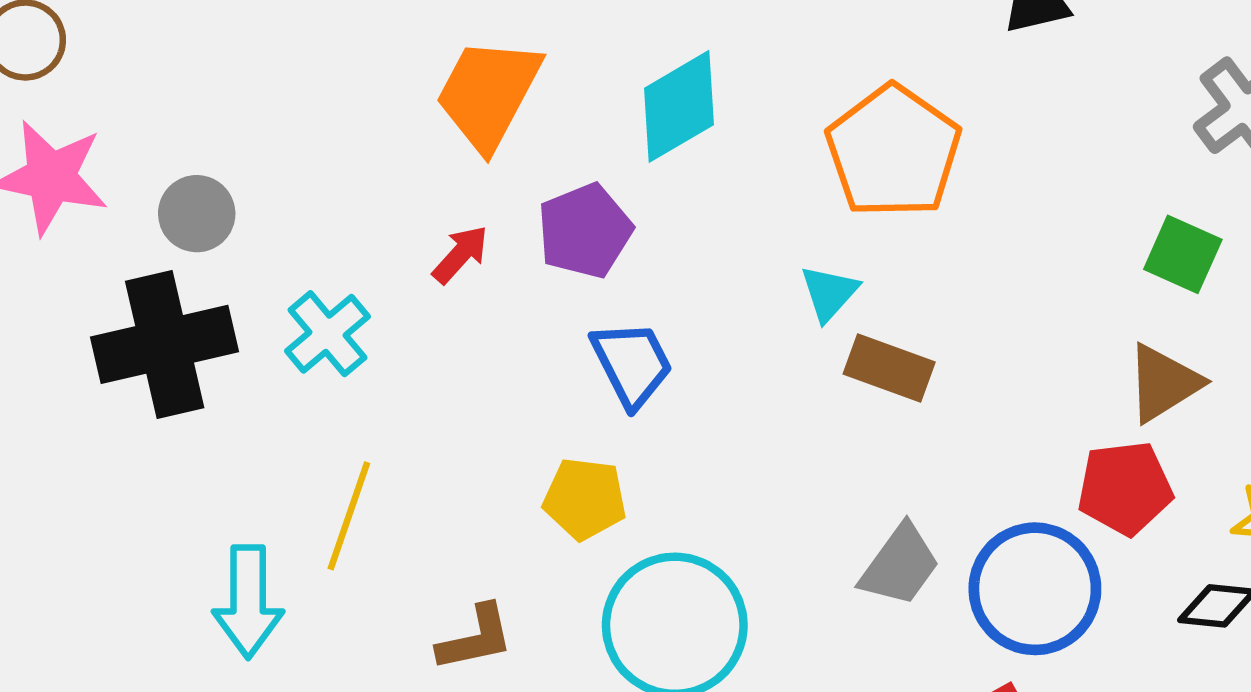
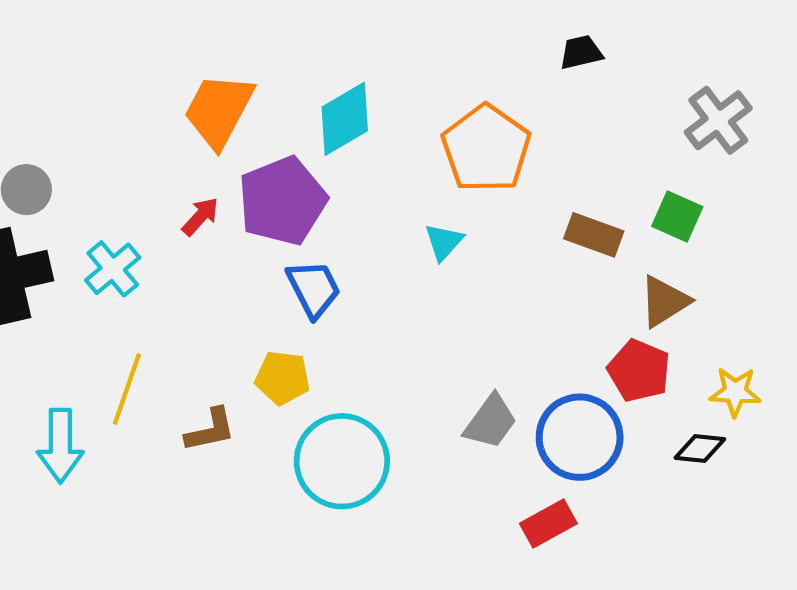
purple pentagon: (585, 231) -> (282, 201), size x1.4
brown rectangle: (889, 368) -> (594, 235), moved
red pentagon: (1125, 488) -> (639, 371), turned 30
brown L-shape: (475, 638) -> (210, 430), moved

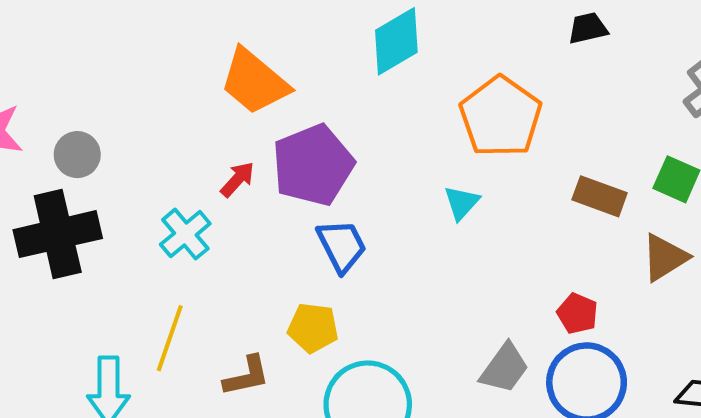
orange trapezoid: (219, 110) -> (254, 82), turned -78
cyan diamond: (345, 119) -> (396, 41), moved
cyan cross: (113, 269) -> (185, 234), moved
red pentagon: (639, 371) -> (577, 313), moved, size x0.7

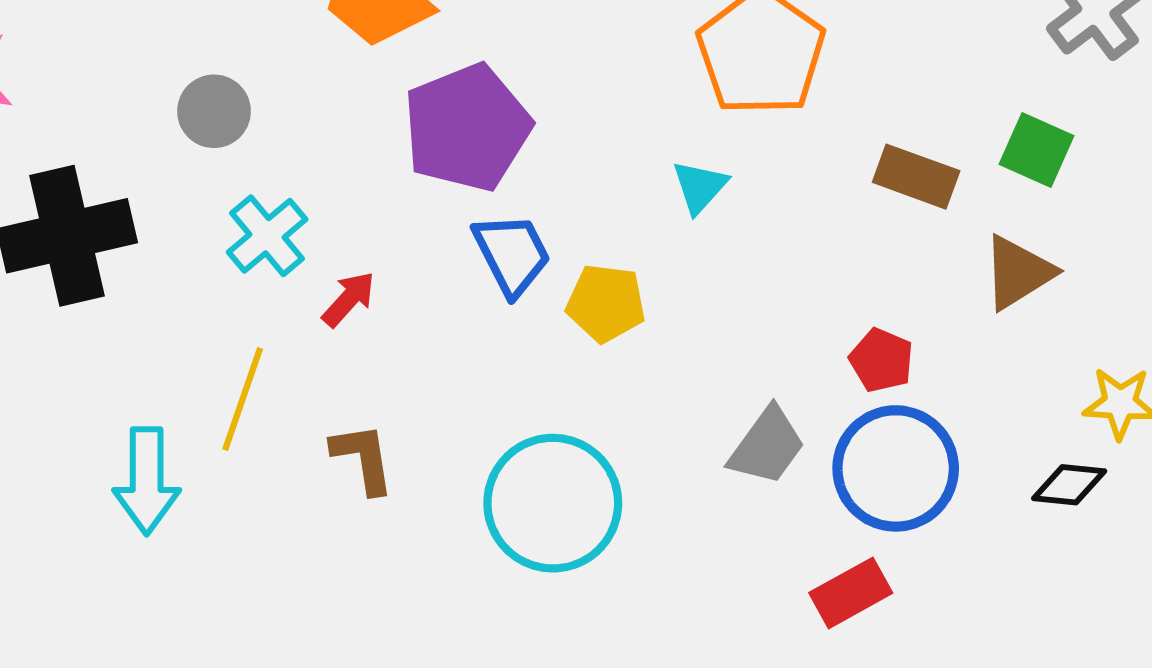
gray circle: (77, 155) -> (214, 111), moved
red arrow: (237, 179) -> (349, 299), moved
yellow pentagon: (313, 328) -> (606, 303), moved
brown L-shape: (247, 376) -> (363, 458), turned -87

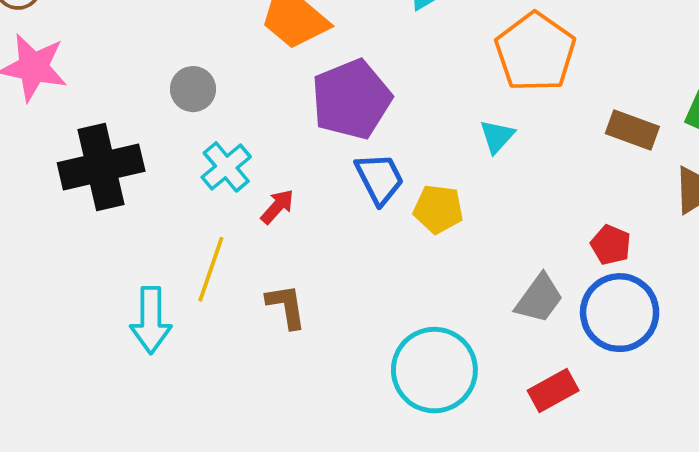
cyan circle: (553, 503) -> (434, 370), moved
red rectangle: (851, 593) -> (553, 390), moved

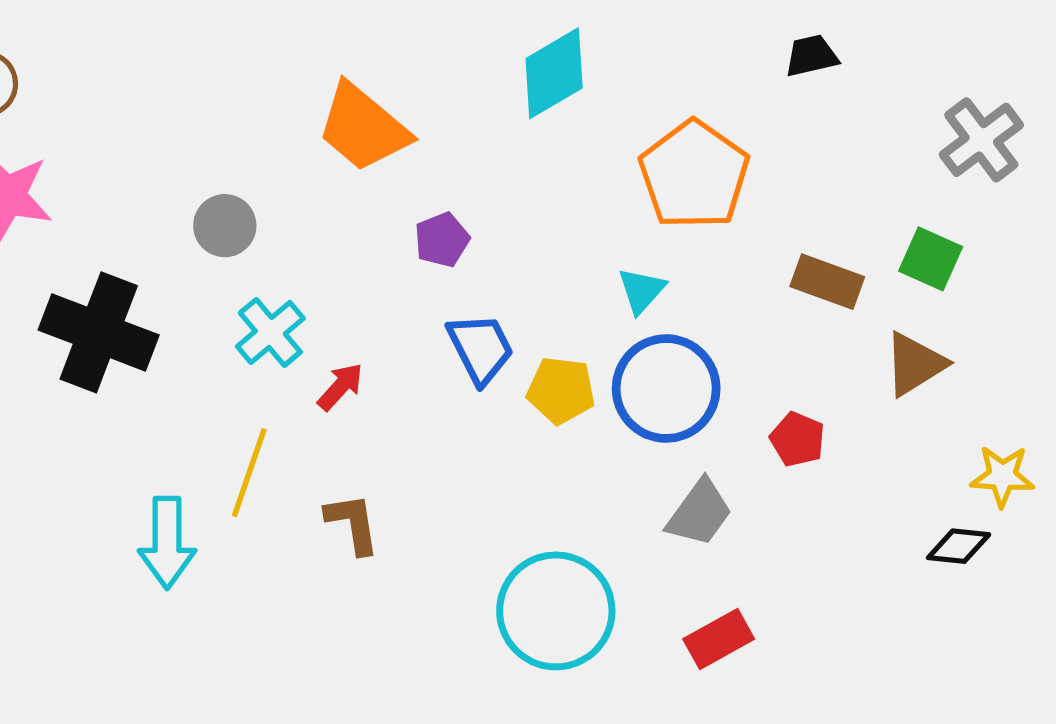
purple pentagon: (351, 99) -> (442, 240), size x0.5
black cross: (101, 167) -> (99, 332), turned 34
blue circle: (620, 313) -> (666, 389), moved

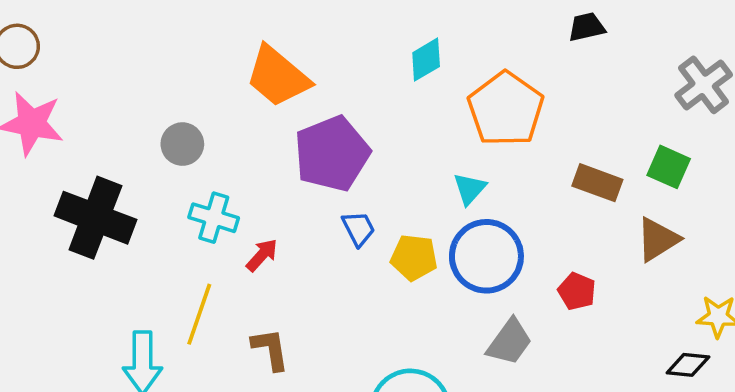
cyan diamond: (554, 73) -> (426, 60), moved, size x0.7
purple pentagon: (442, 240) -> (332, 154), size x2.0
cyan cross: (270, 332) -> (214, 218), turned -33
blue trapezoid: (480, 348) -> (359, 229), size x0.7

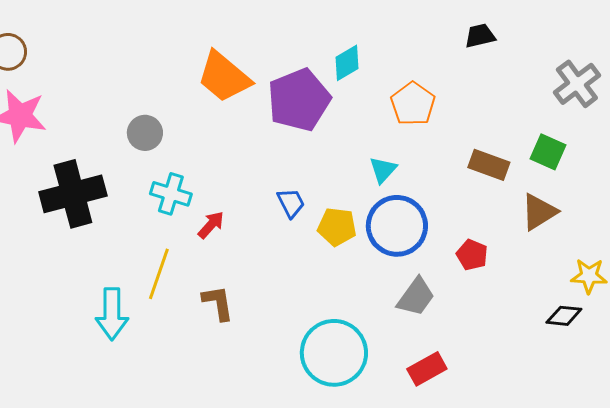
orange pentagon: (506, 109) -> (413, 104), size x0.7
purple pentagon: (332, 154) -> (299, 100), moved
black cross: (95, 218) -> (73, 194), turned -36

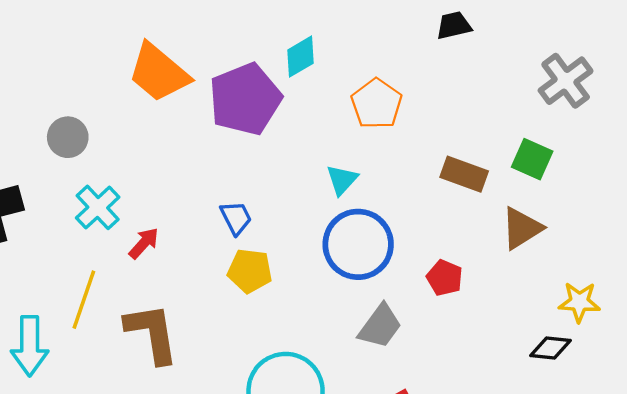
cyan cross: (171, 194) -> (98, 207), turned 30
yellow pentagon: (337, 227) -> (250, 271), moved
brown L-shape: (218, 303) -> (152, 333), size x1.5

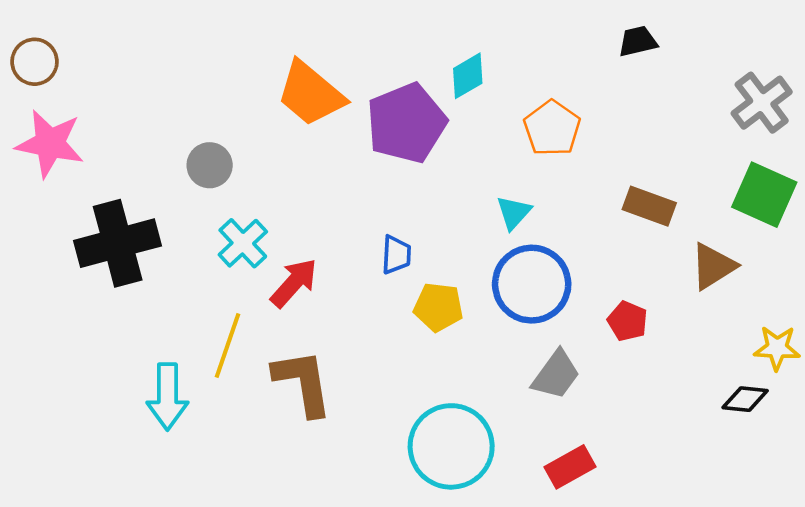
green square: (532, 159) -> (764, 195), moved, size x1.4
blue trapezoid: (236, 218) -> (396, 255), turned 30
red arrow: (144, 243) -> (294, 283), size x1.4
yellow pentagon: (250, 271) -> (438, 307), moved

